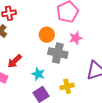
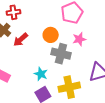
red arrow: (15, 61) -> (21, 40), moved
yellow cross: (67, 86) -> (69, 87), size x1.5

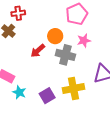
red arrow: (21, 40) -> (38, 51), moved
cyan star: (41, 74) -> (19, 92), moved

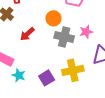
pink star: (84, 41) -> (86, 32), moved
red arrow: (38, 51) -> (27, 34), moved

